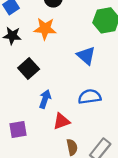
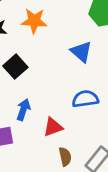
blue arrow: (45, 99) -> (23, 110), moved

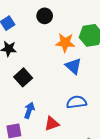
orange star: (34, 21) -> (65, 43), moved

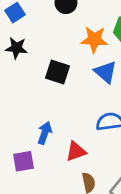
black square: (23, 77) -> (57, 72), moved, turned -30

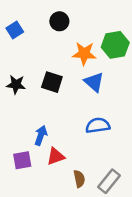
black star: (16, 48) -> (16, 85), moved
red triangle: (76, 151) -> (56, 156), moved

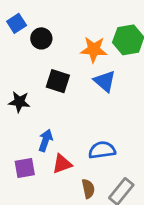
black circle: (59, 21) -> (41, 38), moved
black star: (16, 85) -> (19, 102), moved
blue semicircle: (98, 125) -> (102, 150), moved

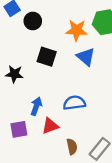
blue semicircle: (102, 150) -> (74, 103), moved

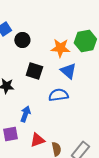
blue semicircle: (74, 103) -> (58, 95), moved
red triangle: (50, 126) -> (37, 140), moved

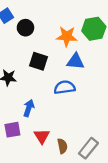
blue triangle: (68, 71) -> (75, 61), turned -36
red triangle: (37, 140) -> (42, 136), turned -42

